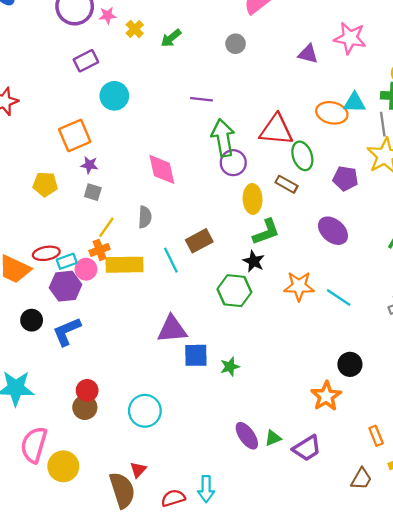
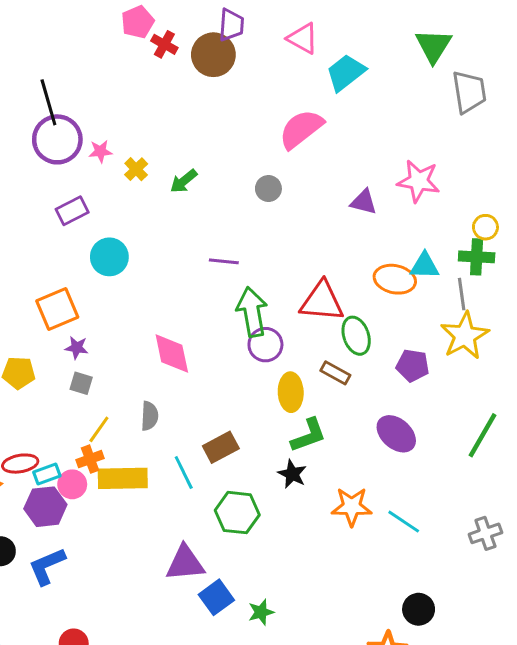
green hexagon: (234, 291) -> (237, 513), moved
blue square: (196, 355) -> (216, 597), turned -35

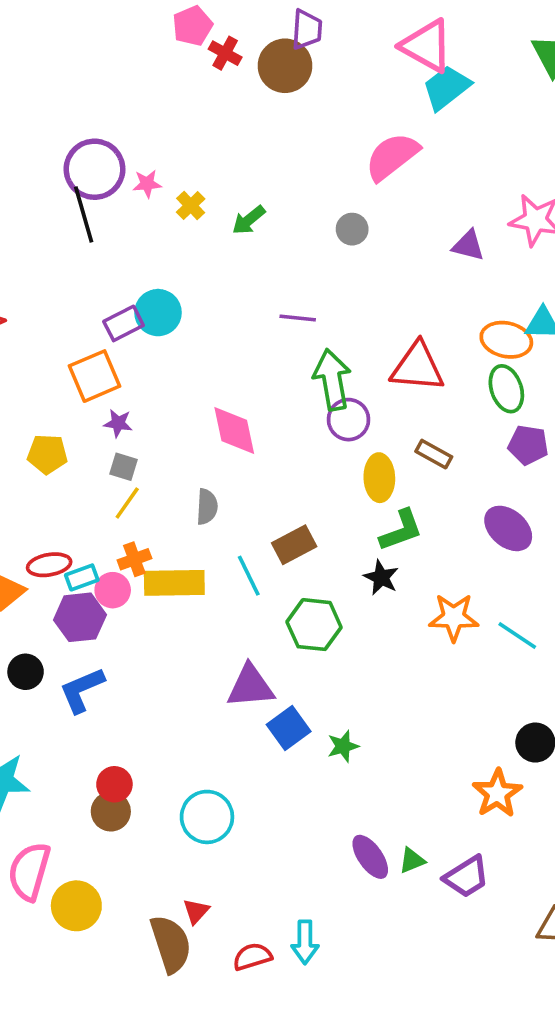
pink triangle: (303, 38) -> (427, 46), moved, size x1.4
black line: (48, 102) -> (84, 215), moved
purple rectangle: (72, 211) -> (124, 323), moved
green ellipse: (356, 336) -> (506, 389), moved
yellow line: (99, 429) -> (127, 503), moved

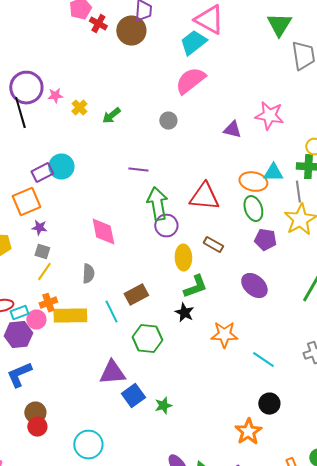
cyan trapezoid: (446, 88) -> (193, 43), moved
cyan line: (517, 635) -> (263, 360), moved
brown circle: (111, 811) -> (35, 413), moved

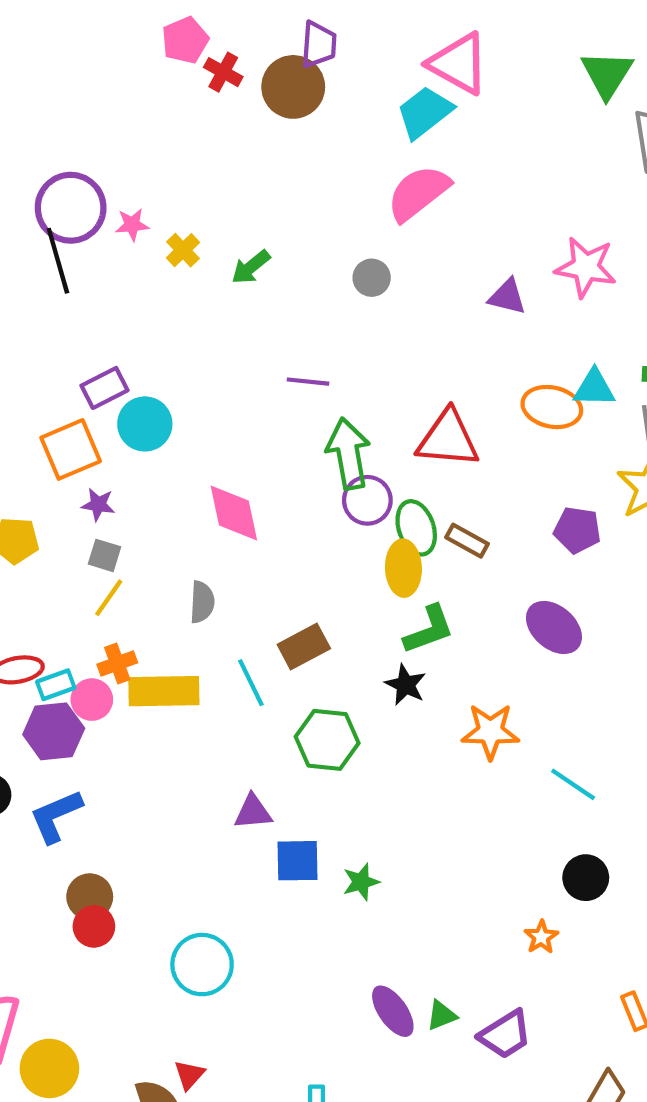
cyan circle: (61, 167) -> (145, 424), moved
green ellipse: (253, 209) -> (416, 528), moved
purple triangle: (112, 373) -> (253, 812), size x0.7
blue square: (133, 396) -> (297, 861), turned 35
orange star: (248, 432) -> (541, 937), size x0.6

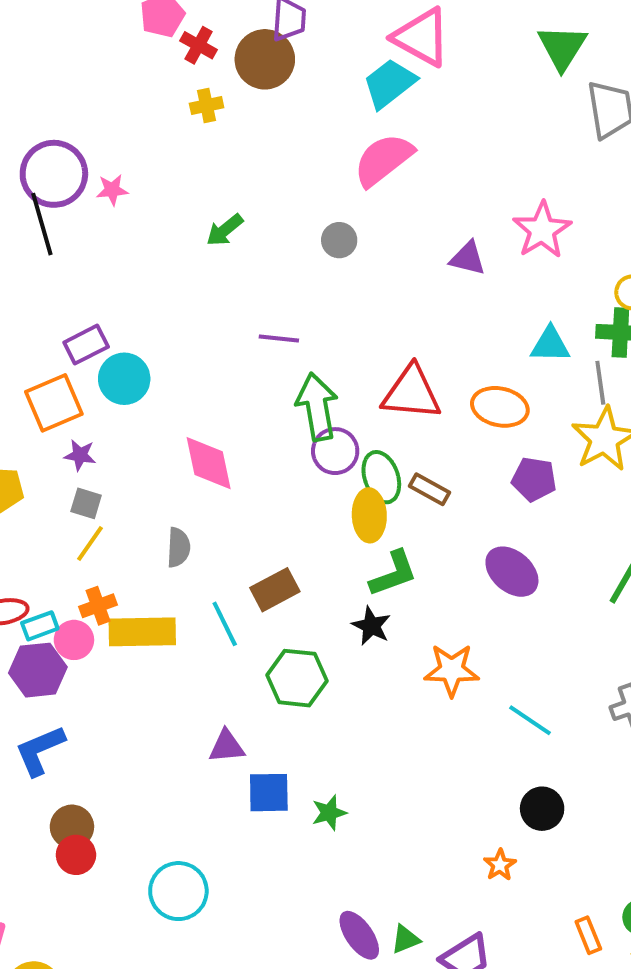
yellow cross: (183, 250) -> (207, 106), moved, turned 32
pink star: (586, 267) -> (542, 230), turned 30
orange ellipse: (552, 407) -> (500, 407), moved

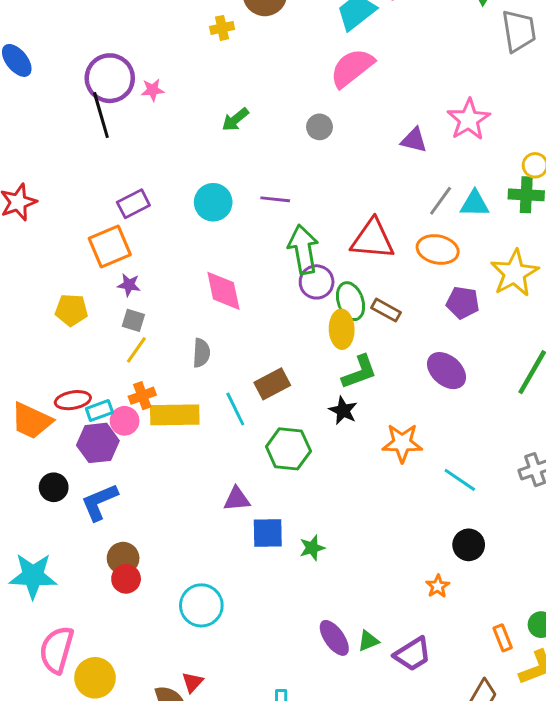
cyan circle: (124, 379) -> (213, 202), moved
gray line: (600, 383) -> (441, 201), moved, turned 44

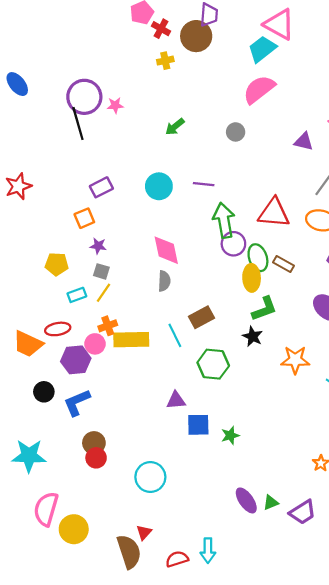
orange square: (110, 247) -> (84, 218), size x0.7
gray semicircle: (201, 353) -> (164, 281), moved
cyan rectangle: (99, 410) -> (77, 295), moved

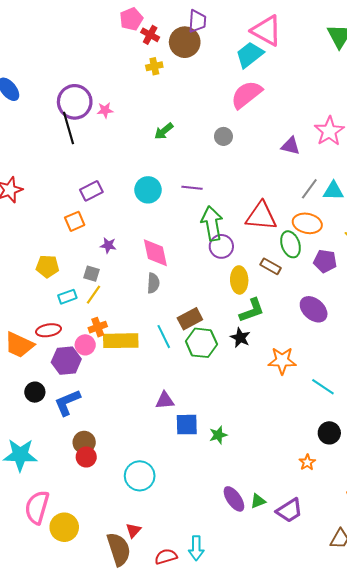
purple star: (98, 246) -> (108, 245), moved
green ellipse: (258, 258) -> (291, 244), moved
green hexagon: (213, 364) -> (201, 343), moved

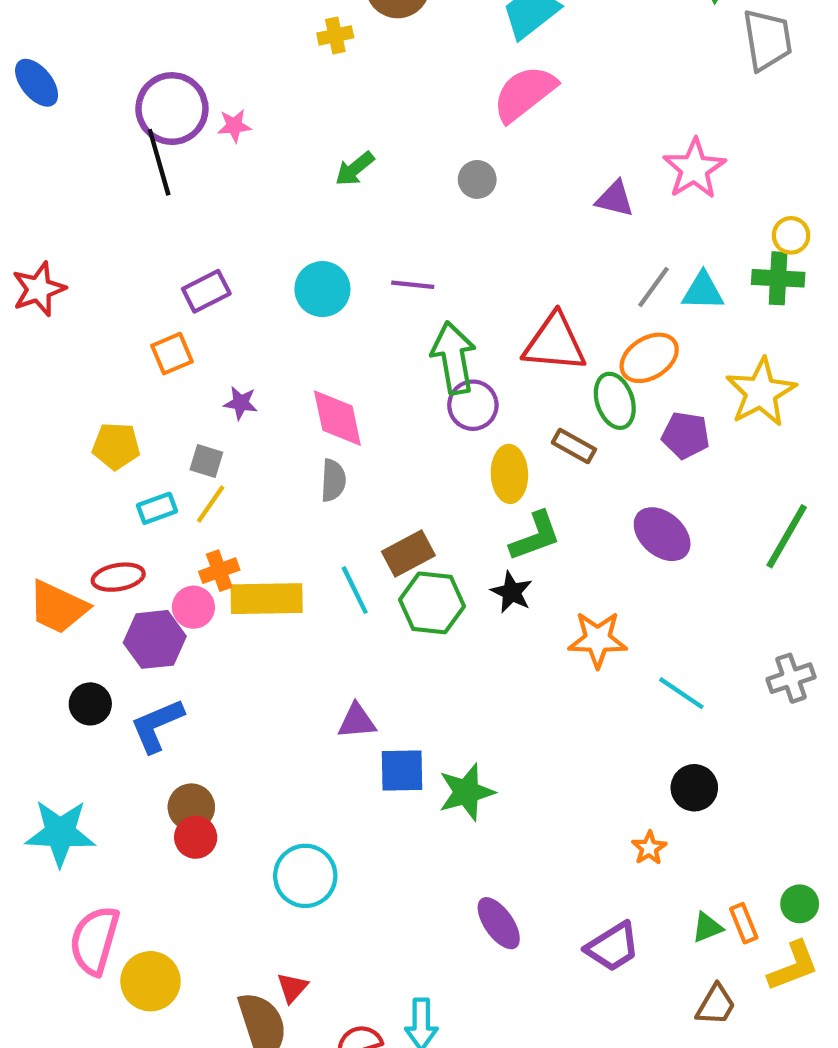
orange ellipse: (307, 223) -> (649, 358), turned -44
green star: (218, 435) -> (466, 792), size x1.5
green triangle: (258, 501) -> (707, 927), moved

